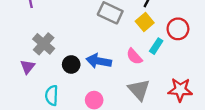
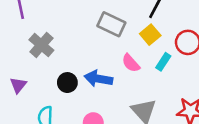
gray cross: (44, 44) -> (41, 45), moved
pink semicircle: (134, 56) -> (131, 63), moved

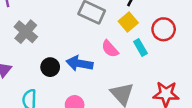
cyan rectangle: (163, 62) -> (140, 48), turned -63

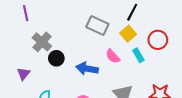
black circle: (50, 67) -> (56, 58), moved

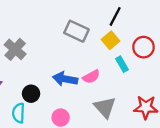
pink semicircle: (113, 56) -> (91, 77), moved, turned -77
black circle: (56, 58) -> (31, 94), moved

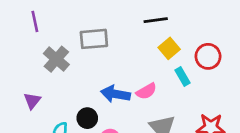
black line: (115, 16) -> (156, 20), moved, turned 54
gray rectangle: (76, 31) -> (94, 39), moved, turned -30
black circle: (31, 94) -> (87, 118), moved

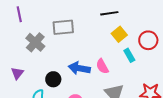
pink semicircle: (146, 91) -> (102, 66), turned 91
black circle: (87, 118) -> (53, 79), moved

